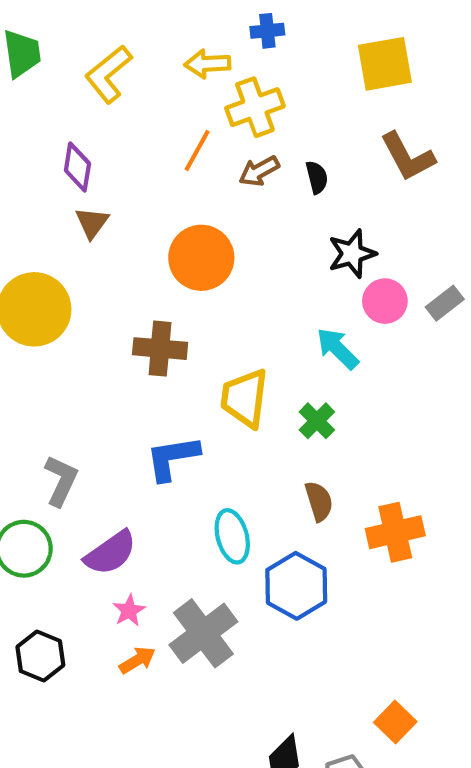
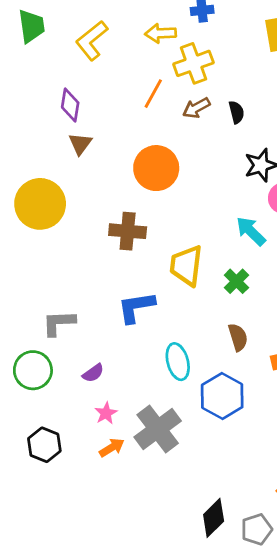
gray L-shape: (61, 481) -> (59, 323), turned -117
purple semicircle: (110, 553) -> (93, 373), size x0.6

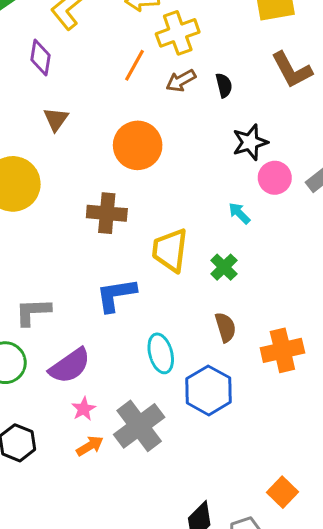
purple diamond: (70, 105) -> (41, 58), moved
cyan arrow: (251, 231) -> (239, 213), size x0.7
purple semicircle: (93, 373) -> (70, 366), size x1.8

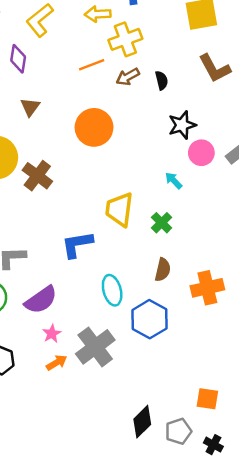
orange line: (135, 65) -> (92, 65), turned 40
brown cross: (107, 213) -> (37, 176), moved, turned 32
brown semicircle: (225, 327) -> (163, 270), turned 30
orange square: (282, 492) -> (207, 399), turned -35

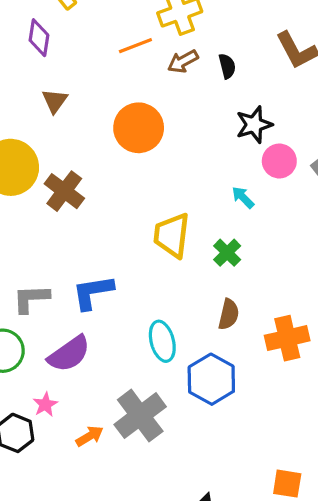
blue L-shape: (77, 244) -> (93, 292), moved
pink star: (52, 334) -> (45, 404), moved

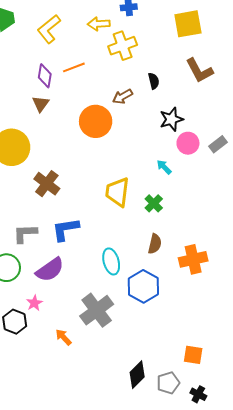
purple diamond: (39, 38) -> (45, 76), moved
orange line: (135, 46) -> (74, 67), moved
brown arrow: (183, 61) -> (123, 96), moved
brown cross: (64, 191) -> (47, 184), moved
orange arrow: (90, 436) -> (63, 337), moved, turned -102

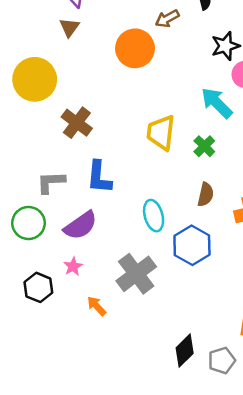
cyan arrow: (164, 167) -> (217, 103), size x1.8
blue L-shape: (66, 229) -> (99, 177), turned -76
pink star: (34, 303) -> (73, 266), moved

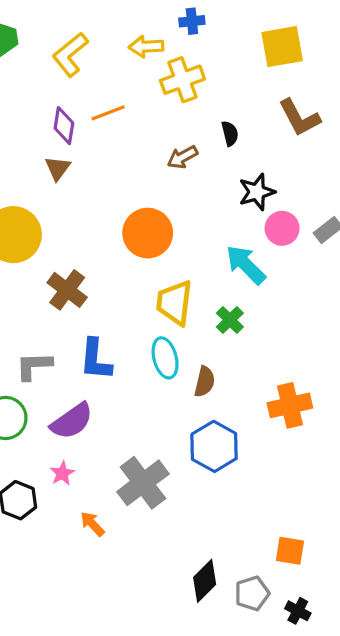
orange circle: (135, 48) -> (148, 233), moved
brown semicircle: (206, 195) -> (205, 382), moved
cyan ellipse: (154, 216) -> (165, 358), moved

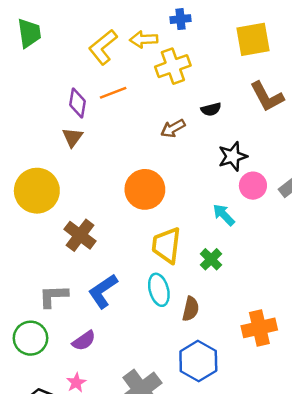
yellow L-shape: (70, 54) -> (103, 47), moved
black semicircle: (230, 133) -> (211, 109), turned 90
cyan arrow: (246, 265) -> (224, 215), size x0.7
blue L-shape: (96, 360) -> (103, 291), turned 51
purple semicircle: (72, 421) -> (84, 341), size x0.7

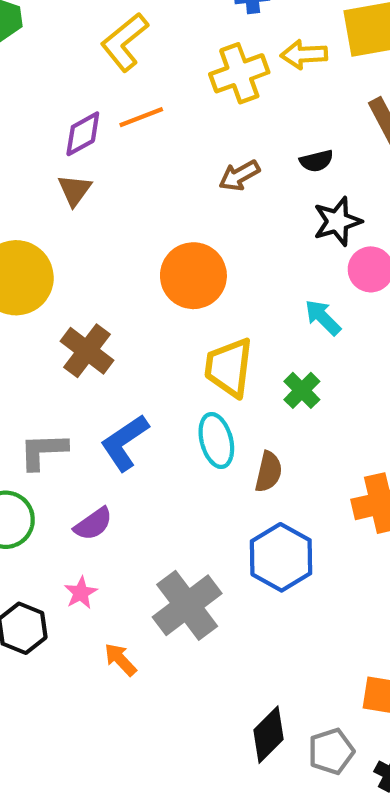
yellow arrow: (144, 39) -> (304, 55), moved
purple diamond: (78, 103) -> (83, 134), turned 52
black semicircle: (211, 109) -> (316, 161), moved

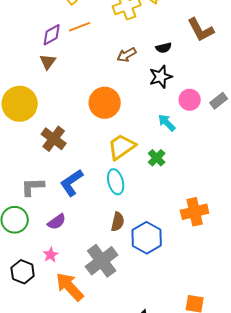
black star: (337, 221) -> (161, 77), moved
yellow trapezoid: (229, 367) -> (122, 147), turned 48
brown semicircle: (269, 472) -> (118, 222), moved
orange arrow: (120, 660) -> (70, 287), size x1.8

